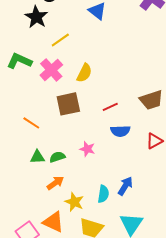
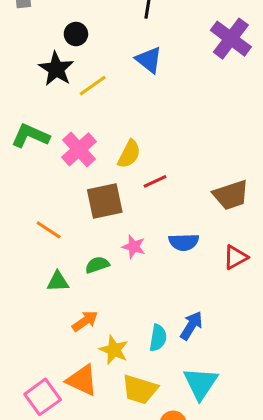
yellow line: (60, 40) -> (93, 86), moved
red line: (110, 107) -> (155, 181), moved
pink star: (87, 149) -> (134, 247), moved
green semicircle: (57, 157) -> (97, 265), moved

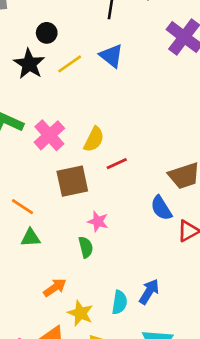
yellow line: (93, 86) -> (70, 64), moved
blue semicircle: (184, 242) -> (161, 208), moved, turned 60
green semicircle: (97, 265) -> (86, 247), moved, turned 95
green triangle: (58, 282) -> (31, 238), moved

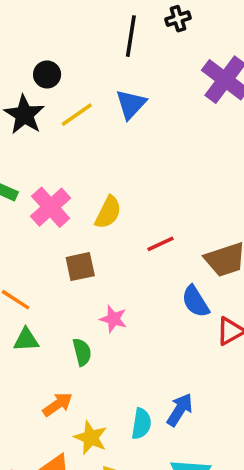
blue triangle: (111, 56) -> (131, 104), turned 35
red line: (117, 164) -> (161, 244), moved
brown square: (72, 181) -> (80, 267), size x0.7
green semicircle: (86, 247) -> (82, 352), moved

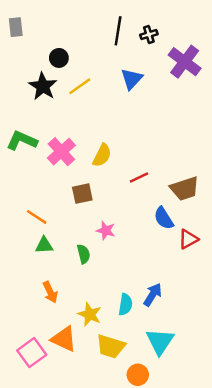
black cross: (178, 19) -> (149, 35), moved
blue triangle: (131, 104) -> (132, 79), moved
orange arrow: (58, 404) -> (50, 292), moved, turned 100

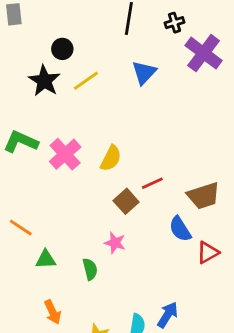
black cross: (149, 35) -> (175, 23), moved
brown square: (82, 194) -> (126, 201), moved, turned -30
orange line: (37, 217) -> (21, 228), moved

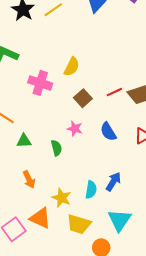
pink cross: (65, 154) -> (40, 83), moved, turned -30
red line: (152, 183) -> (114, 92), moved
blue semicircle: (180, 229) -> (108, 132), moved

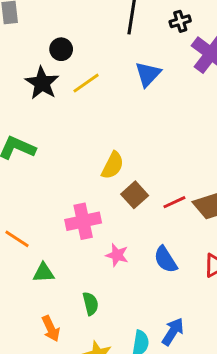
pink cross: (40, 83) -> (83, 221), moved, turned -30
brown square: (83, 98) -> (135, 195), moved
green semicircle: (56, 148) -> (91, 304), moved

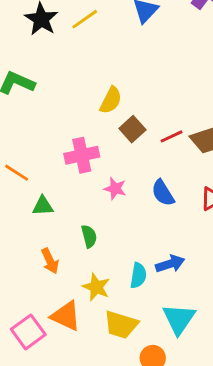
blue arrow: (173, 332) -> (170, 264), turned 40

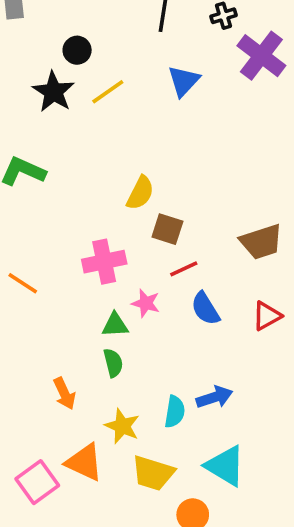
brown square: (132, 129) -> (167, 229), turned -30
red line: (172, 136) -> (184, 269), moved
green triangle: (43, 206) -> (115, 325), moved
cyan triangle: (179, 319) -> (225, 466), turned -33

